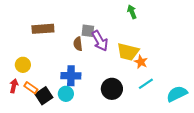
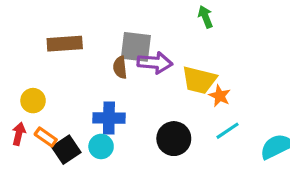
gray square: (88, 31) -> (136, 47), size x1.5
purple arrow: (100, 41) -> (155, 63), turned -55

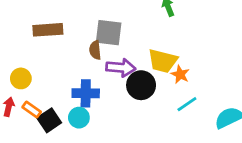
purple arrow: (155, 63) -> (121, 68), moved
black circle: (174, 139) -> (141, 85), moved

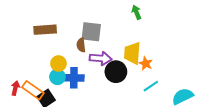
yellow trapezoid: (163, 61) -> (132, 53), turned 80
yellow circle: (21, 78) -> (58, 64), moved
orange rectangle: (32, 110) -> (33, 90), size x1.5
cyan circle: (79, 118) -> (57, 77), moved

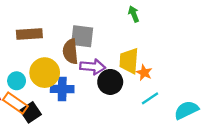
brown semicircle: (81, 45) -> (70, 52), size x1.5
yellow circle: (58, 64) -> (45, 73), size x1.6
cyan circle: (57, 77) -> (17, 81), moved

